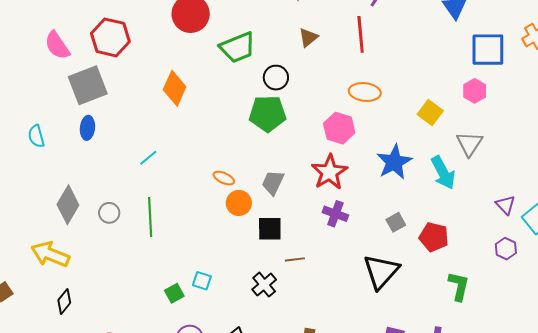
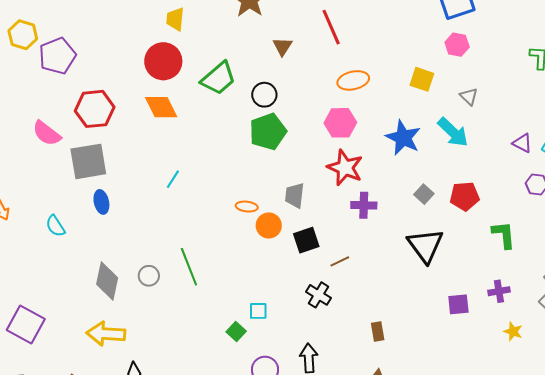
gray square: (88, 85) -> (88, 161), turned 30
orange diamond: (175, 88) -> (161, 107), moved, turned -32
gray triangle: (469, 144) -> (469, 96), size x0.7
cyan line: (148, 158) -> (173, 179), moved

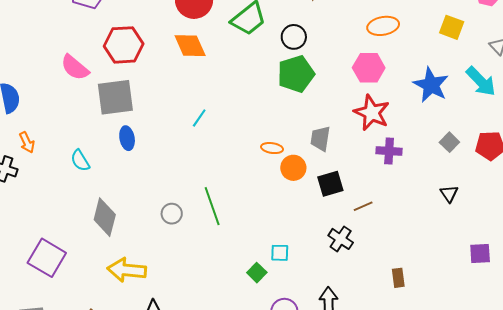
black triangle: (425, 246) -> (449, 194), size x0.5
gray diamond: (107, 281) -> (105, 217), moved

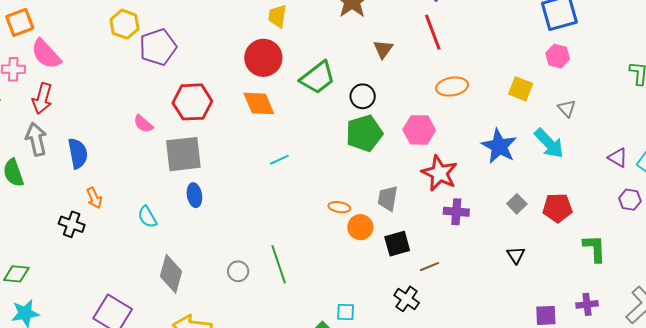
pink semicircle: (75, 68) -> (143, 124), size x0.7
pink hexagon: (369, 68) -> (419, 130), moved
cyan line: (199, 118) -> (279, 160), moved, turned 30

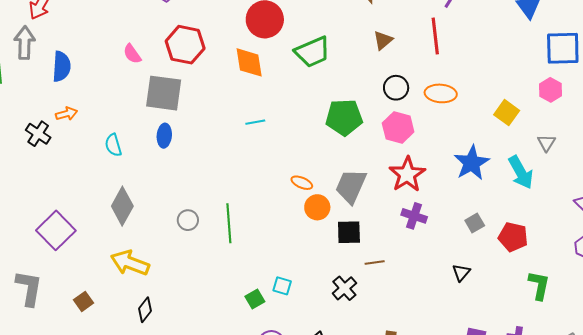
black circle: (363, 96) -> (396, 88), moved
orange arrow: (94, 198) -> (66, 114), turned -95
gray trapezoid: (388, 198) -> (351, 186), size x1.4

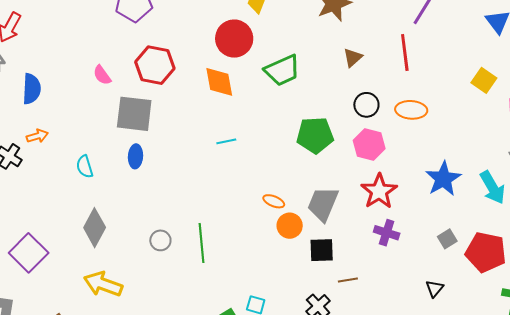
yellow square: (507, 113) -> (484, 80), moved
red pentagon: (513, 237) -> (486, 252), size x1.4

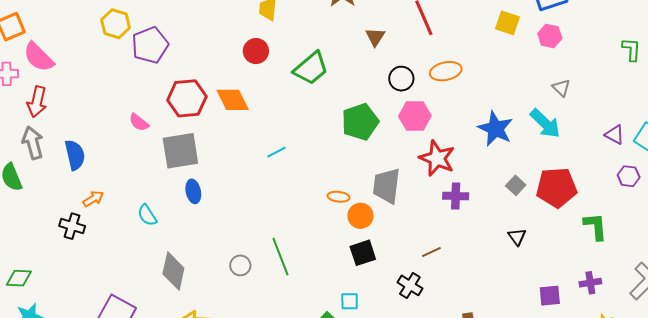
red circle: (234, 39) -> (256, 51), size x0.7
orange diamond: (219, 82) -> (233, 100), moved
black square: (322, 250) -> (363, 253), moved

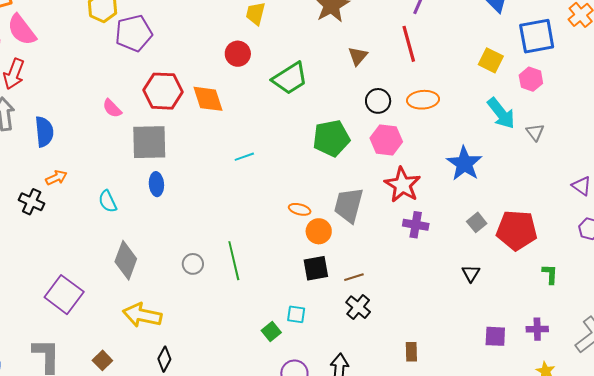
cyan arrow: (545, 123) -> (501, 113), moved
green L-shape: (595, 226) -> (550, 274), size x0.7
brown line: (431, 252) -> (354, 277), moved

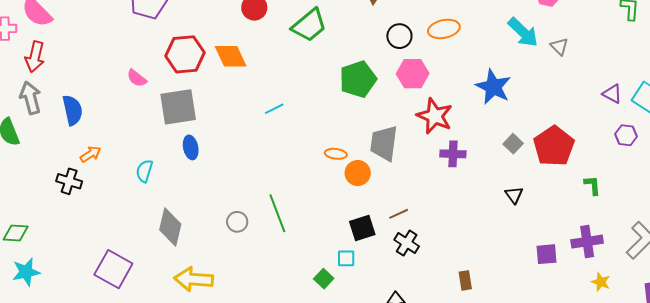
cyan semicircle: (108, 201) -> (144, 171), turned 50
red pentagon: (517, 230) -> (554, 146), turned -30
black square: (316, 268) -> (362, 228), moved
purple cross: (537, 329) -> (587, 242), size x1.4

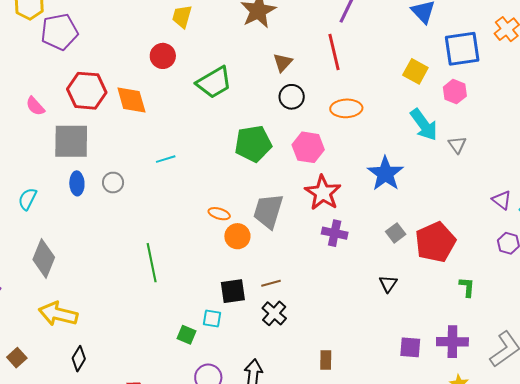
black circle: (399, 36) -> (292, 97), moved
gray circle: (237, 222) -> (113, 183), moved
green square: (324, 279) -> (187, 335), turned -30

